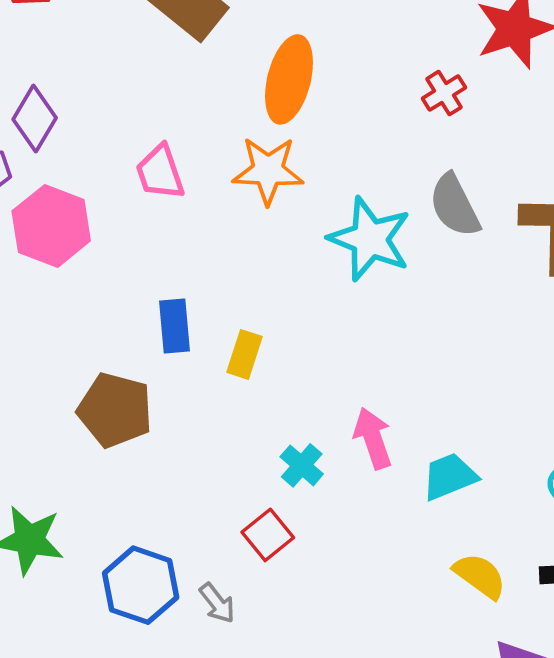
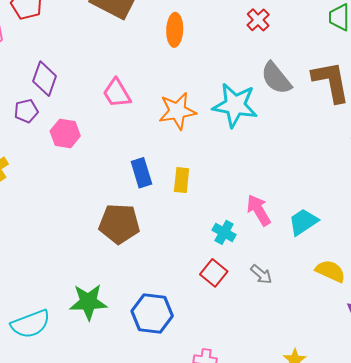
orange ellipse: (289, 79) -> (175, 30), size x0.7
orange star: (268, 171) -> (177, 111), moved
pink hexagon: (51, 226) -> (65, 134), size x0.7
gray arrow: (217, 603) -> (261, 274), moved

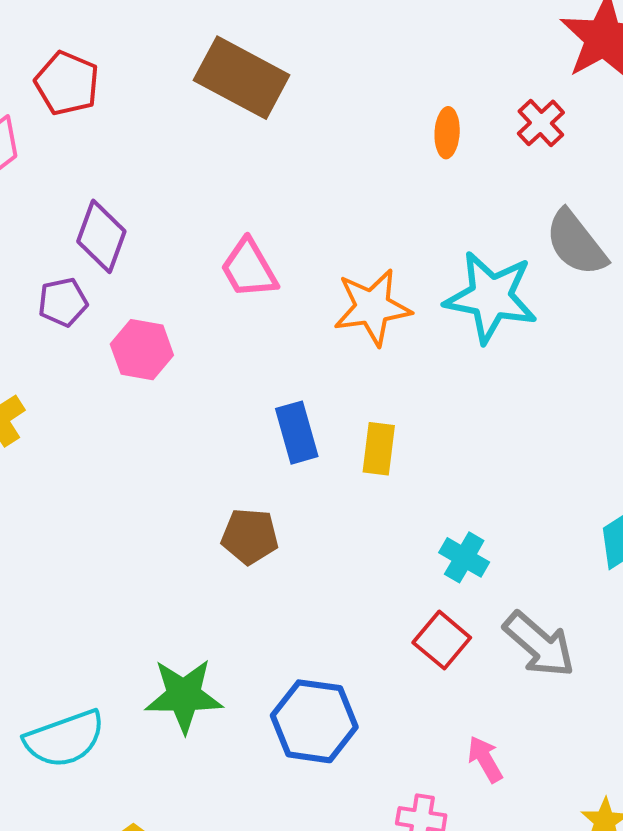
orange ellipse: (175, 30) -> (447, 133), moved, size x0.7
pink arrow: (259, 210) -> (485, 759), moved, size x0.7
brown pentagon: (119, 224) -> (250, 536), size x0.7
gray arrow: (261, 274) -> (539, 644), size x1.6

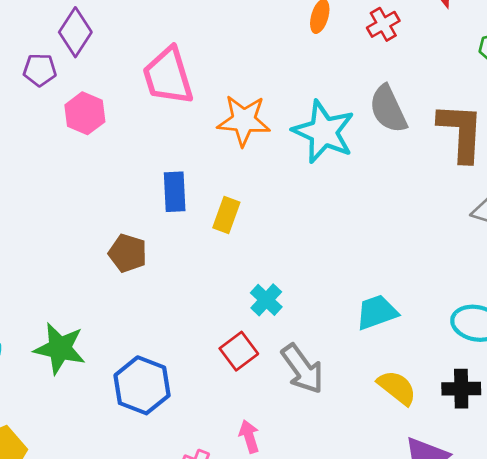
pink trapezoid: (249, 269) -> (168, 76), size x1.4

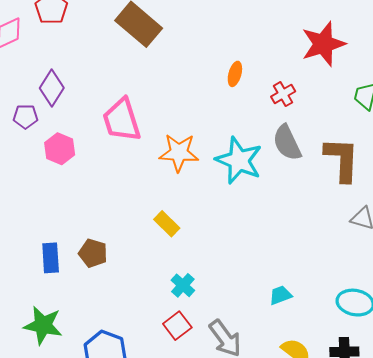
red cross: (383, 24) -> (283, 94), moved
blue rectangle: (175, 192) -> (51, 258), moved
yellow rectangle: (226, 215) -> (167, 224), turned -65
cyan cross: (266, 300) -> (183, 285), moved
cyan trapezoid: (377, 312) -> (280, 295), size x0.7

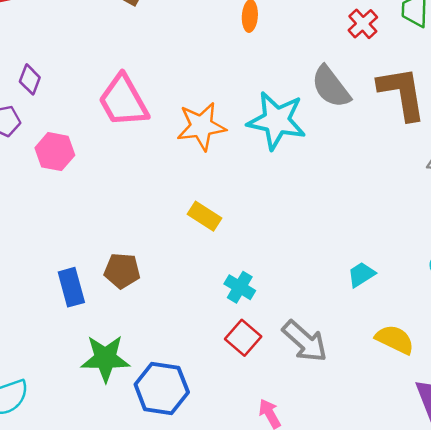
purple diamond: (52, 88) -> (30, 79), size x0.7
red cross: (283, 94) -> (363, 24), moved
green star: (43, 325) -> (105, 358), moved

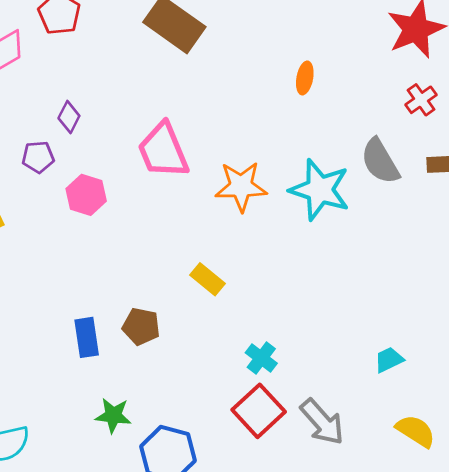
yellow rectangle: (204, 216) -> (208, 279), moved
red square: (243, 338) -> (259, 411), size x1.4
green star: (105, 358) -> (113, 415), size x0.7

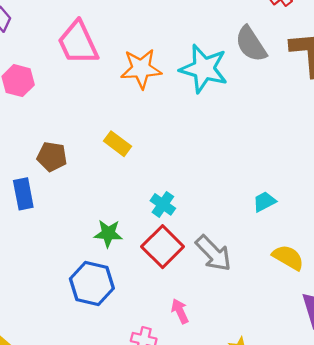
brown pentagon: (141, 327) -> (52, 157), moved
green star: (113, 415) -> (108, 234), moved

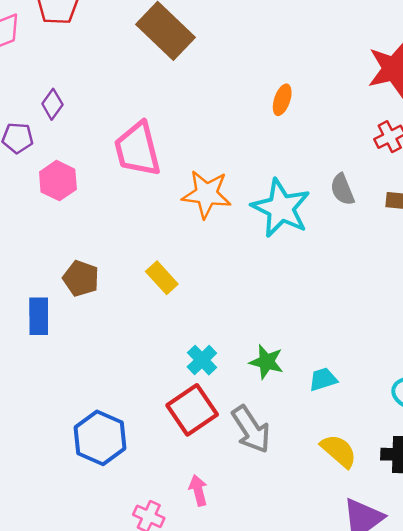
gray semicircle: (251, 44) -> (342, 189), size x0.7
green star: (108, 234) -> (267, 362), moved

